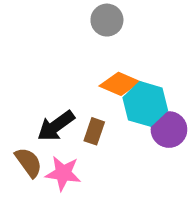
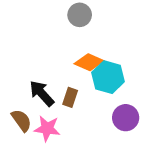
black arrow: (56, 126) -> (42, 93), turned 84
purple circle: (169, 130) -> (126, 118), moved

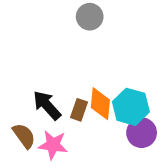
orange diamond: (89, 62) -> (100, 104), moved, turned 72
cyan hexagon: (108, 77) -> (131, 107), moved

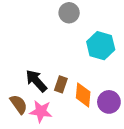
orange diamond: (100, 104) -> (83, 95), moved
cyan hexagon: (131, 107) -> (101, 46), moved

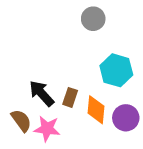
gray circle: (69, 13) -> (93, 19), moved
cyan hexagon: (101, 46) -> (116, 70), moved

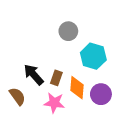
gray circle: (93, 19) -> (68, 31), moved
pink star: (47, 129) -> (54, 103), moved

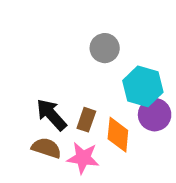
purple circle: (101, 94) -> (155, 115), moved
brown semicircle: (17, 96) -> (46, 148), moved, turned -36

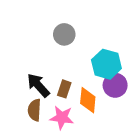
gray circle: (105, 48) -> (64, 34), moved
brown semicircle: (46, 148) -> (34, 110), turned -105

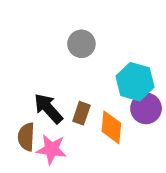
brown semicircle: (34, 110) -> (26, 137), moved
pink star: (62, 118) -> (51, 149), moved

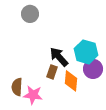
gray circle: (81, 44) -> (30, 14), moved
black arrow: (48, 108) -> (59, 57), moved

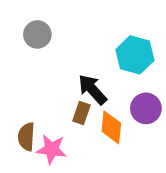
gray circle: (30, 14) -> (37, 34), moved
cyan hexagon: (86, 52) -> (135, 55), moved

